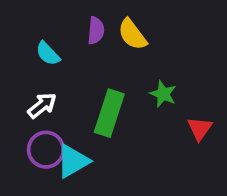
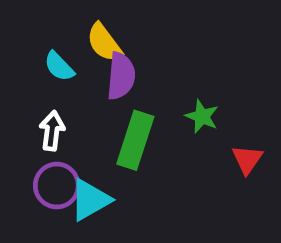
purple semicircle: (96, 31) -> (121, 76), moved, size x1.4
yellow semicircle: (132, 34) -> (104, 43), moved
white arrow: (42, 105) -> (52, 131), turned -44

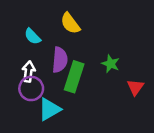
yellow semicircle: (104, 43) -> (70, 23), moved
purple semicircle: (121, 76) -> (60, 60), moved
purple circle: (57, 186) -> (31, 88), moved

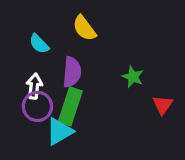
green rectangle: (74, 77) -> (70, 106), moved

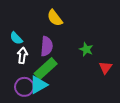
cyan semicircle: (39, 44) -> (16, 38), moved
purple circle: (37, 106) -> (24, 87), moved
green rectangle: (70, 106) -> (46, 69), turned 30

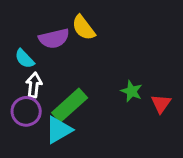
purple semicircle: (47, 46) -> (54, 39), moved, turned 72
green star: (86, 49) -> (132, 91), moved
purple circle: (24, 87) -> (26, 111), moved

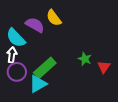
purple semicircle: (54, 39) -> (35, 25), turned -138
cyan semicircle: (25, 59) -> (16, 38), size x1.5
white arrow: (34, 85) -> (12, 55), moved

